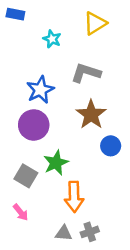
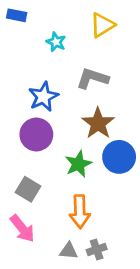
blue circle: (111, 146) -> (119, 157), size x1.5
green star: (56, 163) -> (78, 164), moved
pink arrow: (21, 212) -> (22, 228), size x1.5

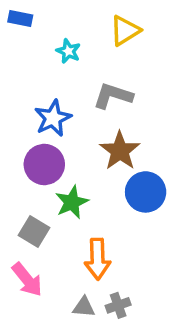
green star: (78, 164) -> (72, 202), moved

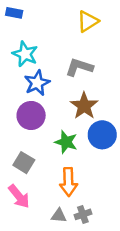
cyan star: (68, 51) -> (25, 54), moved, size x1.5
green star: (72, 202) -> (66, 142), moved, turned -30

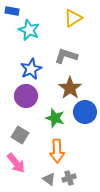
cyan star: (25, 54) -> (29, 30), moved
gray triangle: (59, 216) -> (49, 179), turned 32

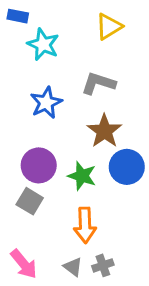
purple circle: (26, 96) -> (39, 165), moved
pink arrow: (16, 163) -> (24, 264), moved

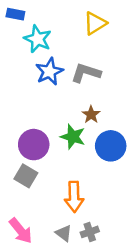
blue star: (46, 103) -> (49, 72), moved
brown star: (104, 131) -> (91, 115), size x0.6
green star: (82, 176) -> (73, 137), moved

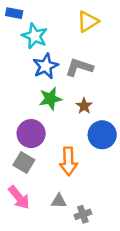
green star: (73, 137) -> (50, 99), moved, turned -30
orange arrow: (74, 197) -> (68, 161), moved
pink arrow: (21, 231) -> (19, 197), moved
gray triangle: (64, 233) -> (59, 201), moved, turned -35

